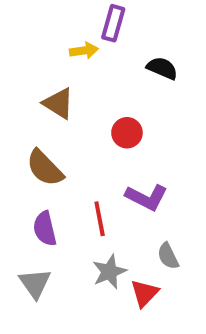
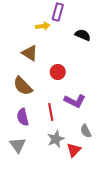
red circle: (127, 133) -> (58, 72), moved

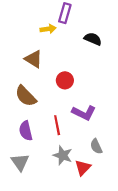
gray star: (56, 139) -> (63, 155), turned -30

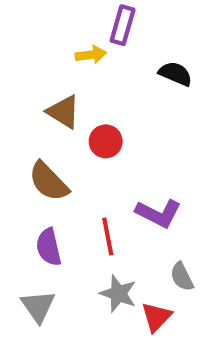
red circle: (65, 80) -> (106, 141), moved

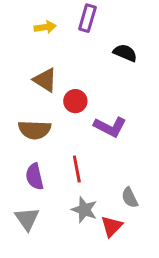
yellow arrow: (91, 55) -> (45, 27), moved
brown semicircle: (49, 182) -> (35, 130), turned -44
purple L-shape: (159, 213) -> (110, 127), moved

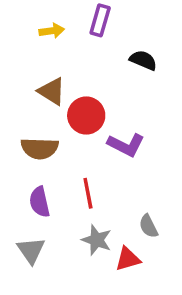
red circle: (75, 101) -> (86, 116), size x1.4
red triangle: (112, 226) -> (128, 259), turned 30

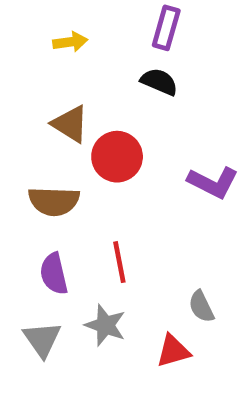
purple rectangle: (100, 20) -> (166, 28), moved
black semicircle: (143, 60) -> (159, 82), moved
purple L-shape: (126, 145) -> (213, 182), moved
gray star: (97, 240) -> (105, 325), moved

